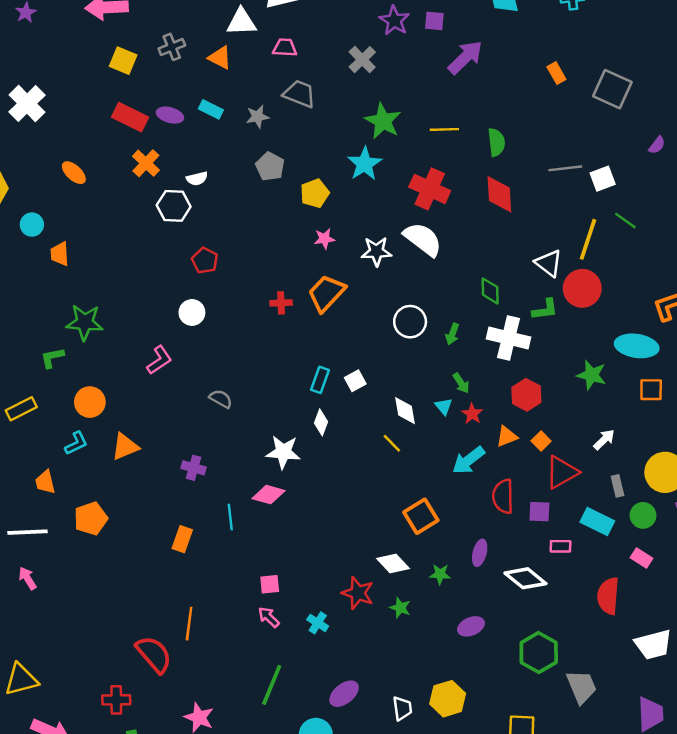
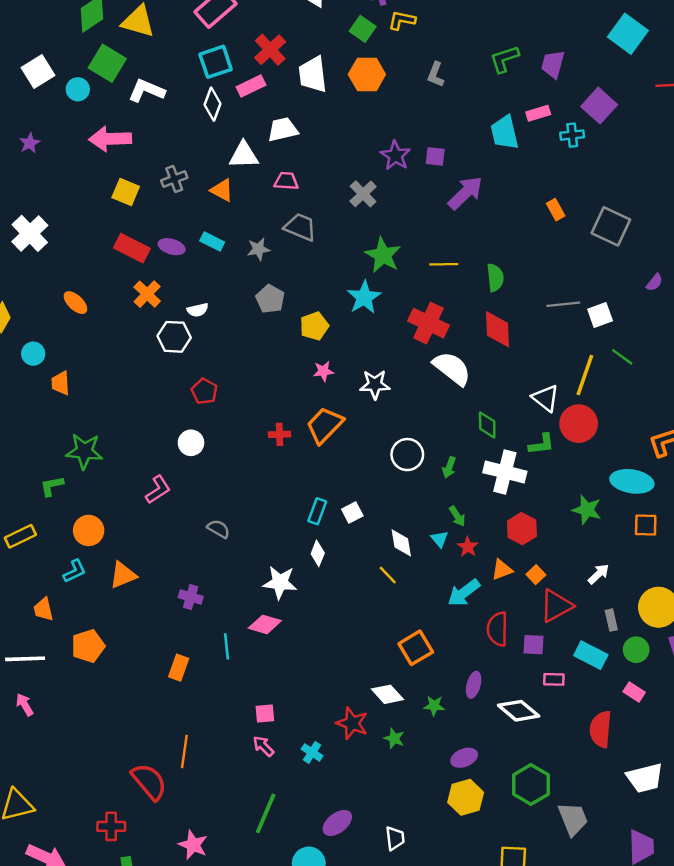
white semicircle: (423, 239) -> (452, 368), moved
yellow hexagon: (448, 699) -> (466, 797), moved

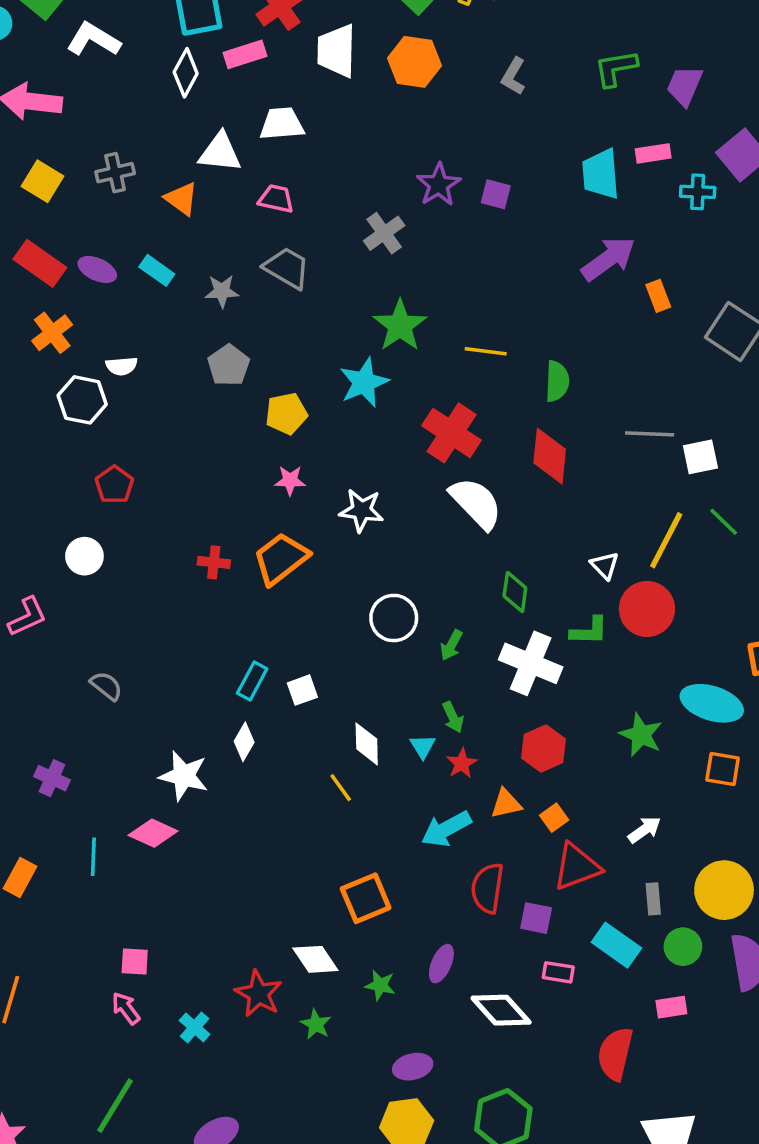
purple arrow: (465, 193) -> (608, 259), moved
white triangle: (546, 398) -> (605, 565), size x0.7
pink rectangle: (634, 692) -> (671, 1007), turned -50

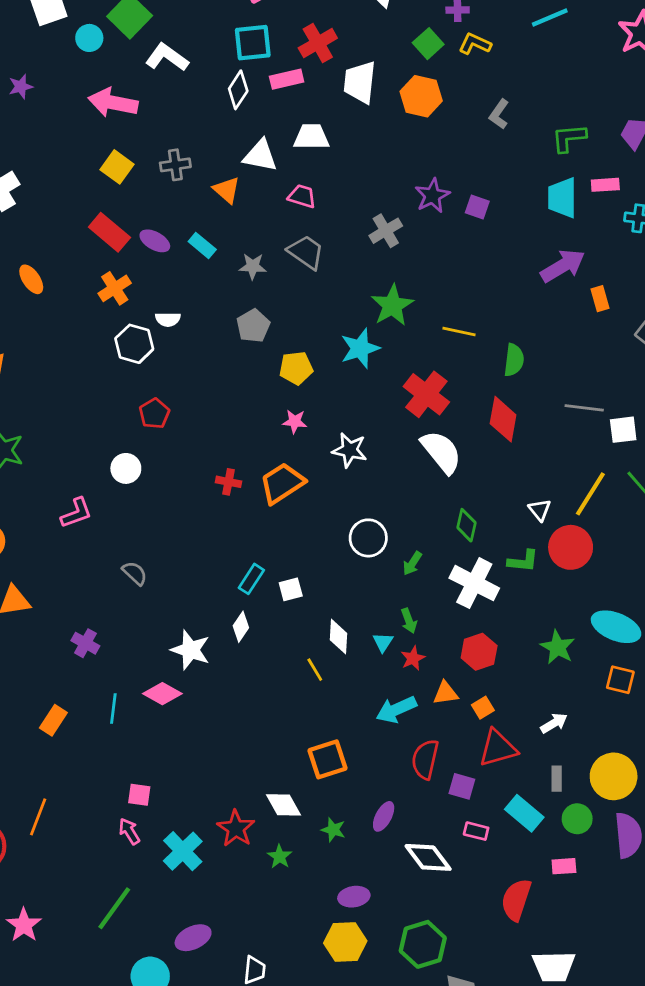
green L-shape: (616, 68) -> (569, 138), moved
cyan cross: (195, 1027) -> (183, 851), size x1.6

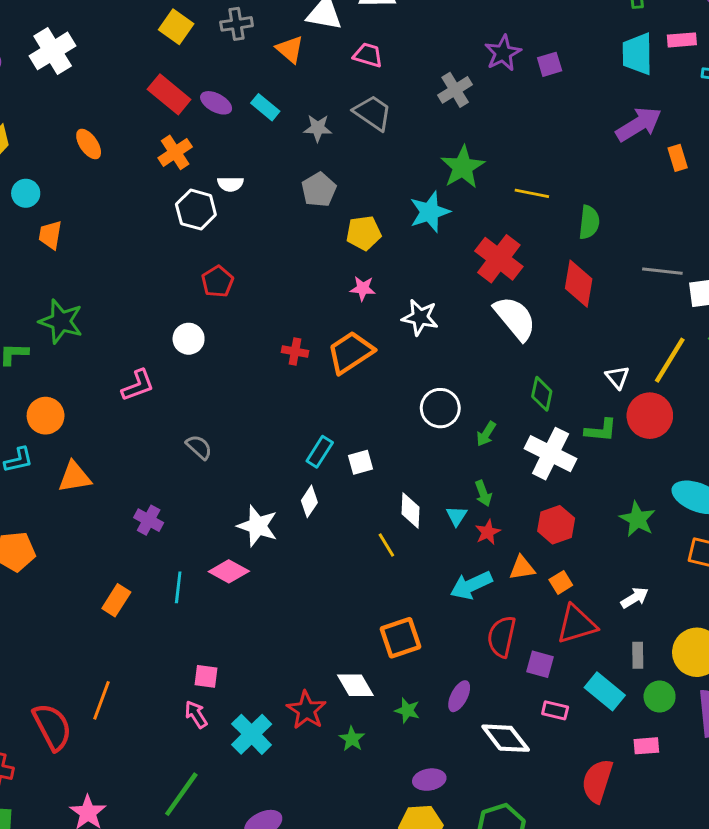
purple square: (477, 207) -> (550, 64), turned -35

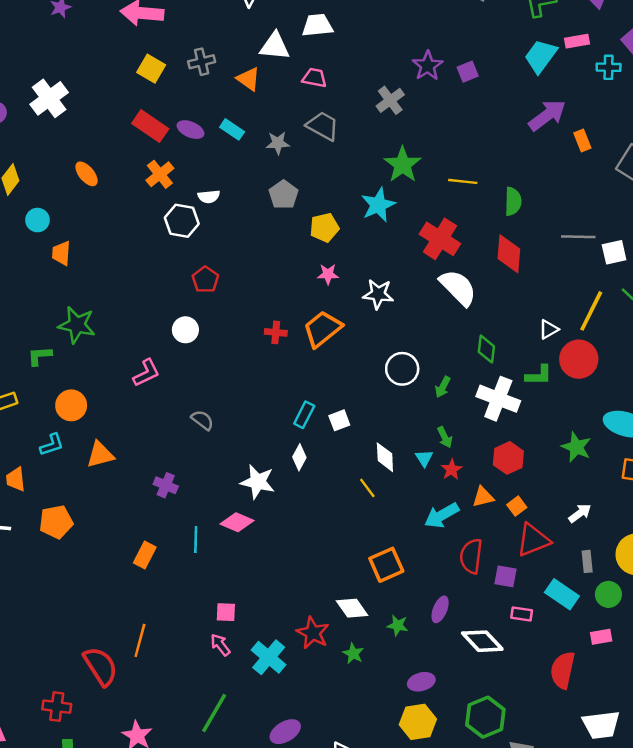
cyan trapezoid: (637, 54) -> (541, 56), turned 42
white triangle: (617, 377) -> (549, 329), turned 45

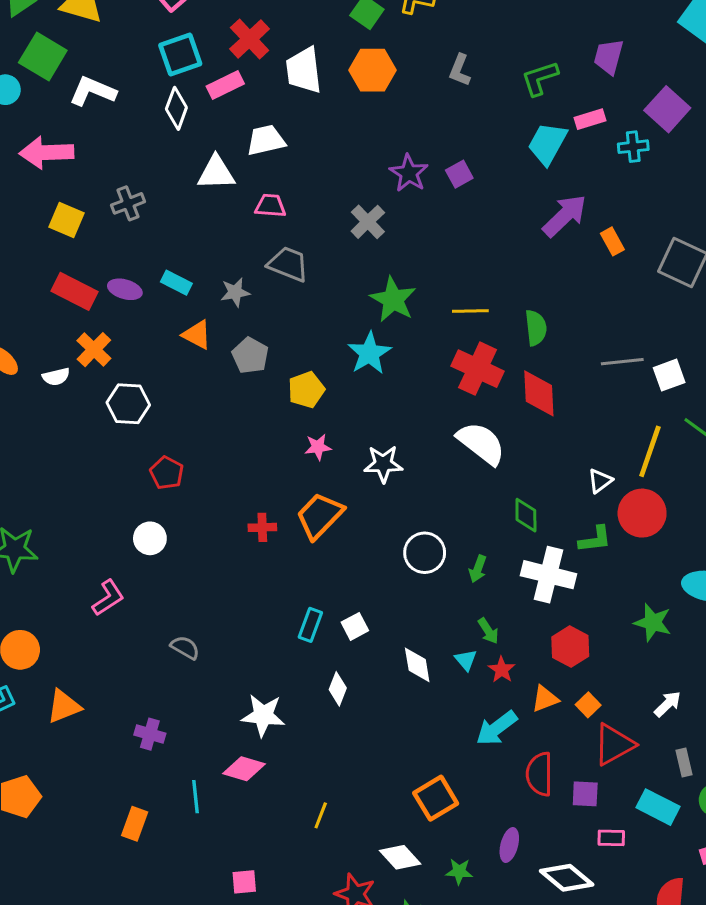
orange triangle: (248, 79) -> (197, 335), moved
white semicircle: (209, 197) -> (56, 377), moved
red cross: (440, 239) -> (478, 369), moved
white diamond: (299, 457) -> (338, 689), moved
yellow line: (367, 488) -> (321, 815), moved, turned 65

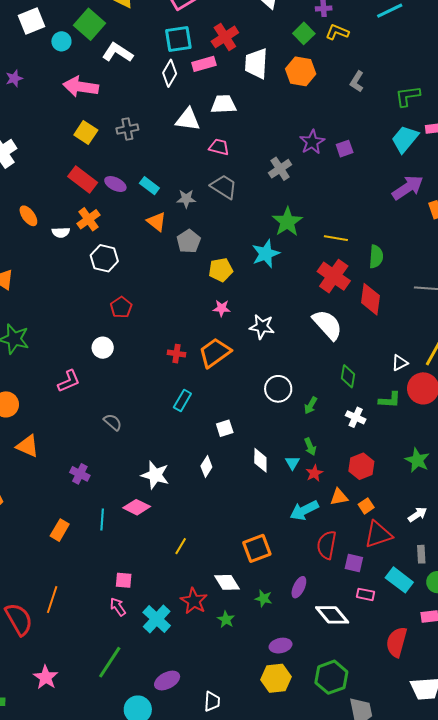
white cross: (548, 575) -> (356, 417), size x0.6
cyan rectangle: (310, 625) -> (182, 401), moved
orange triangle: (64, 706) -> (28, 446), turned 35

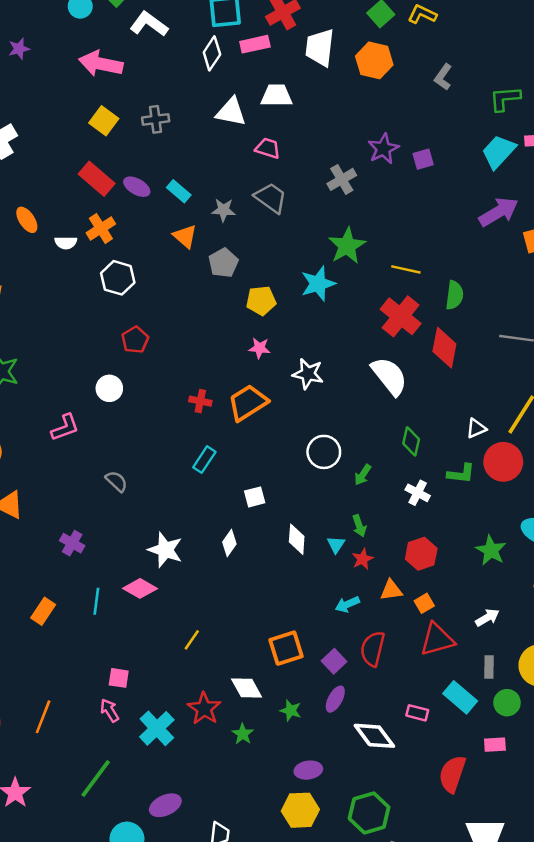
cyan arrow: (304, 510) -> (347, 604), size x0.7
purple square: (354, 563) -> (334, 661), moved, turned 30
orange line: (52, 600) -> (43, 717), moved

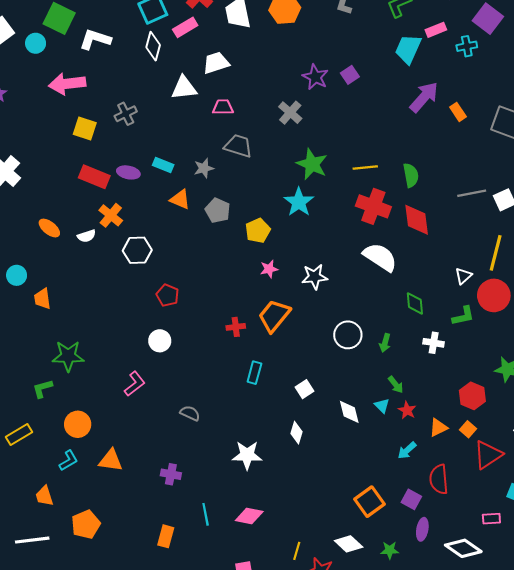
red hexagon: (421, 554) -> (472, 396), moved
pink diamond: (140, 588) -> (249, 516), moved
yellow line: (192, 640) -> (297, 551), moved

